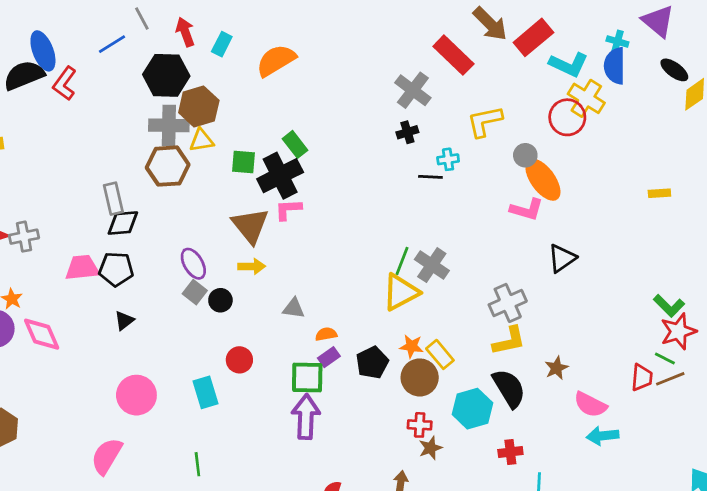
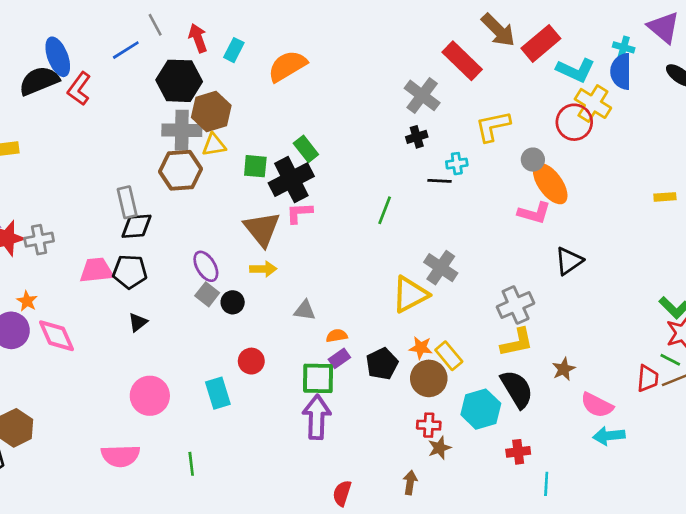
green line: (402, 261) -> (385, 210), moved
pink semicircle: (107, 456) -> (120, 456), turned -123
green line: (197, 464) -> (191, 464), moved

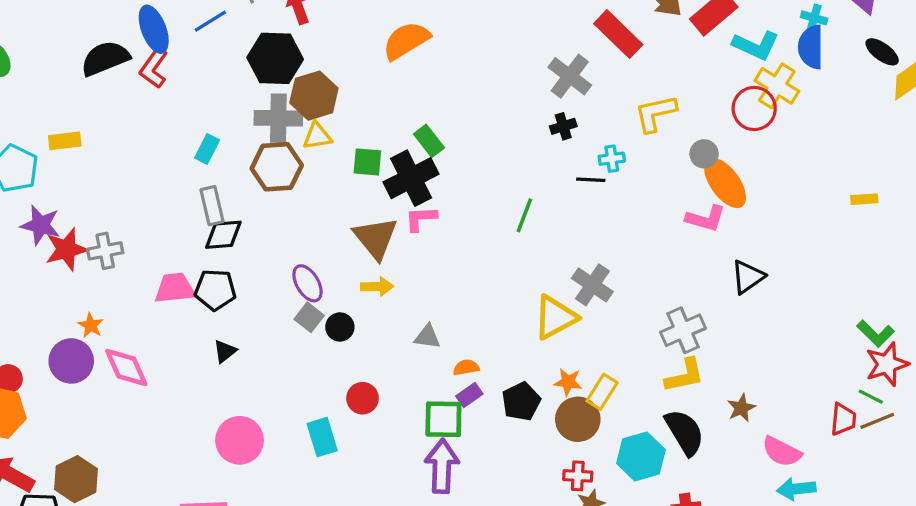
cyan rectangle: (234, 50) -> (207, 149), moved
blue ellipse: (58, 57) -> (154, 29), moved
yellow rectangle: (449, 356) -> (602, 392), turned 72

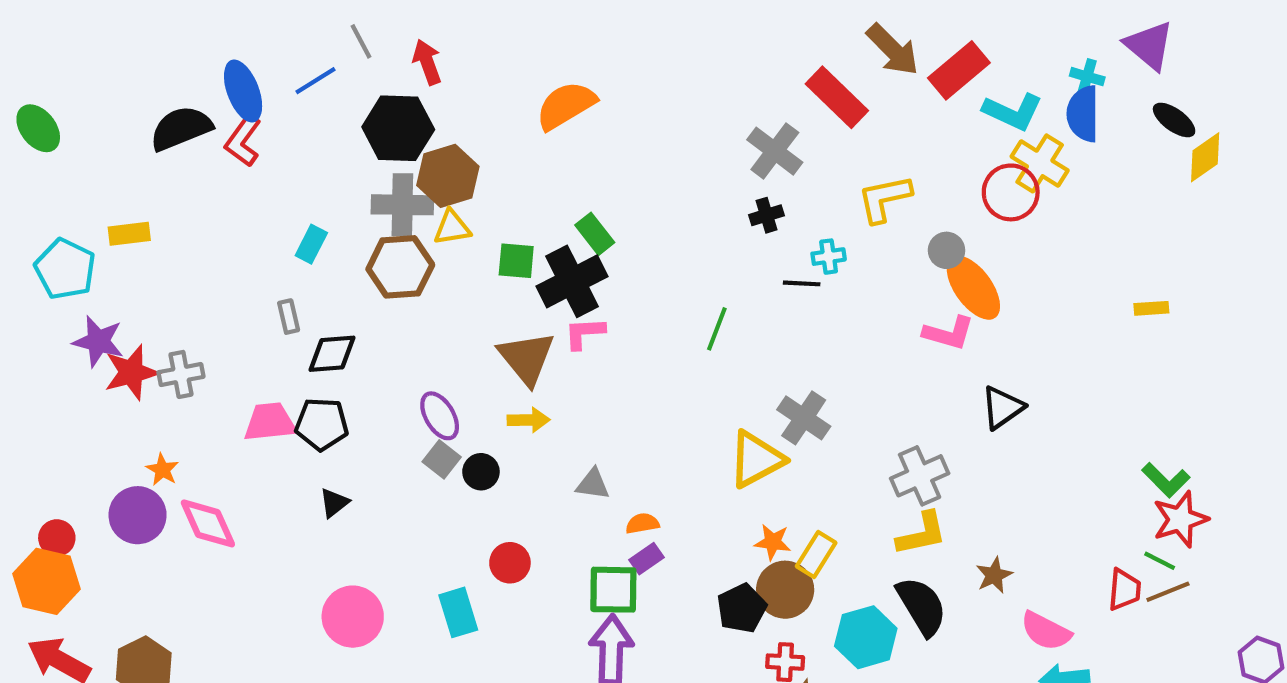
gray rectangle: (212, 206) -> (289, 317), moved, size x0.7
black pentagon: (521, 401) -> (742, 608), moved

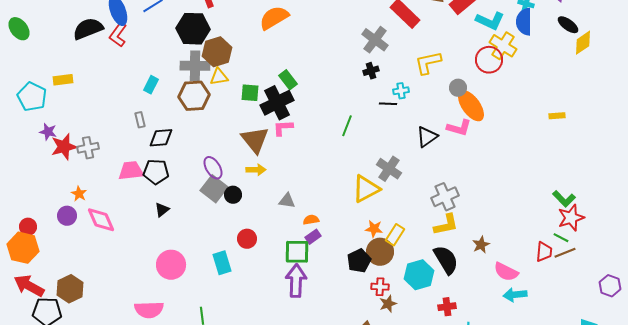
purple star: (98, 341) -> (48, 132), size x0.7
black triangle: (1002, 408) -> (427, 137), moved
gray square: (442, 459) -> (214, 189), size x1.5
purple circle: (138, 515) -> (67, 216), size x0.7

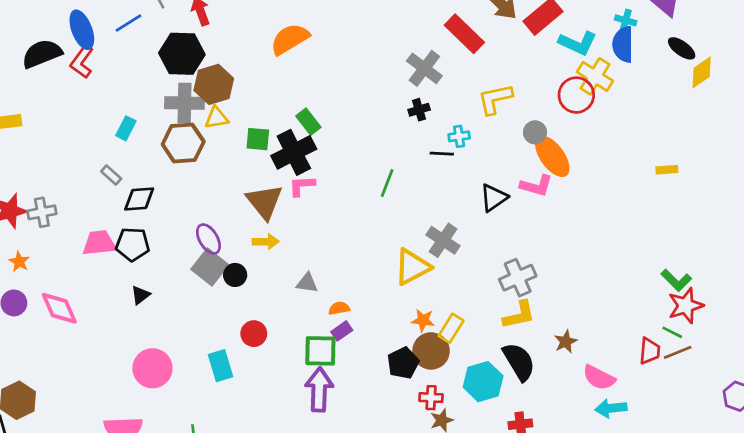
gray rectangle: (140, 120) -> (111, 175), turned -35
orange star: (79, 194) -> (19, 262), moved

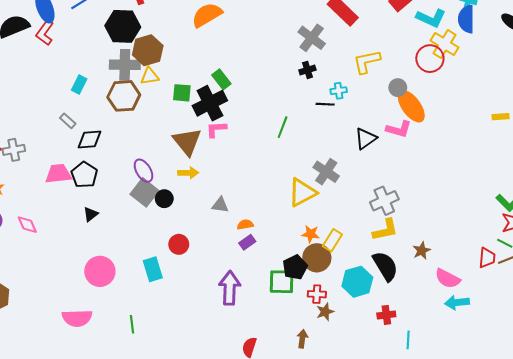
black pentagon: (132, 244) -> (84, 175), turned 30
pink diamond: (59, 308) -> (27, 225), size x0.7
green square: (320, 351) -> (282, 282), moved

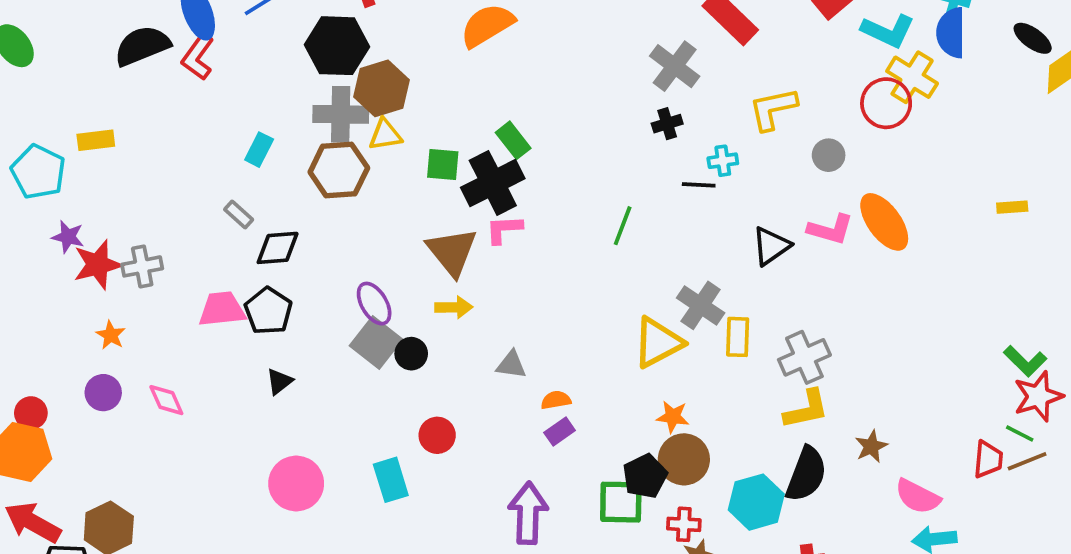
orange ellipse: (411, 106) -> (884, 222), moved
yellow rectangle: (332, 240) -> (738, 337), moved, turned -30
black semicircle: (385, 266) -> (806, 474), turned 52

